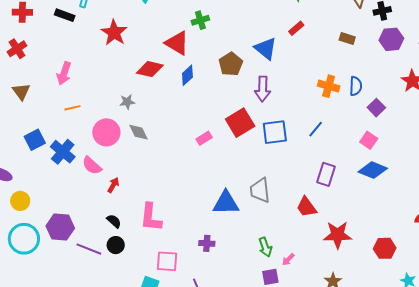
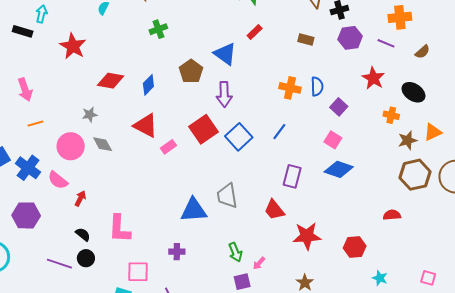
red triangle: (177, 43) -> (146, 126), moved
pink arrow: (64, 73) -> (25, 90), turned -35
blue square: (275, 132) -> (239, 137), turned -32
purple hexagon: (60, 227) -> (26, 215), moved

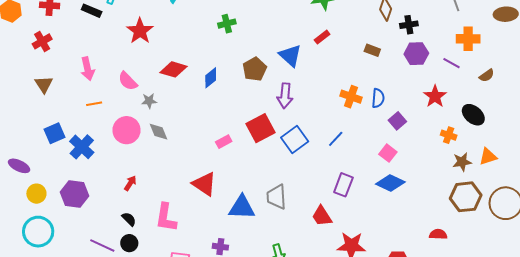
red triangle: (146, 126) -> (204, 184), moved
pink semicircle: (58, 180) -> (128, 81), moved

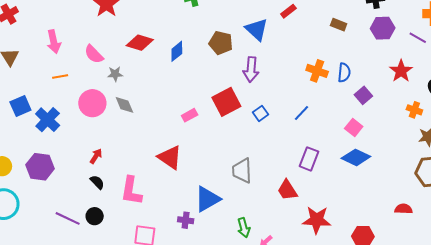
brown pentagon: (255, 69) -> (221, 43), turned -30
blue square: (295, 140) -> (260, 113), size x0.6
blue triangle: (242, 207) -> (207, 199), moved, turned -32
black semicircle: (129, 219) -> (97, 182), moved

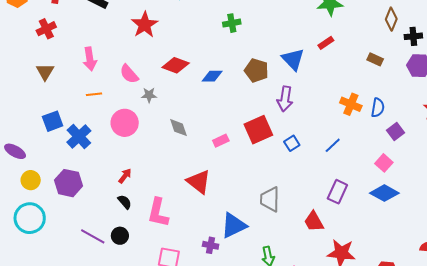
blue diamond: (177, 51) -> (212, 76), turned 35
gray diamond: (124, 105) -> (178, 128), moved

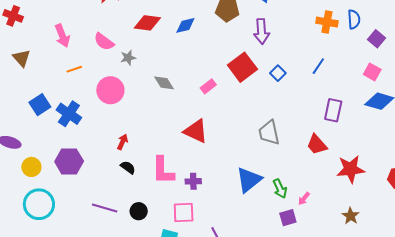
red cross: (46, 29) -> (13, 16), turned -30
blue triangle: (234, 225) -> (249, 180), moved
black circle: (120, 236) -> (139, 211), moved
purple cross: (211, 245) -> (193, 181), moved

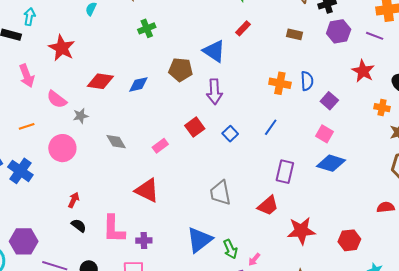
pink arrow: (62, 36) -> (27, 76), moved
red square: (242, 67) -> (195, 127), size x0.7
red trapezoid: (317, 145) -> (268, 206), turned -90
purple hexagon: (69, 161) -> (24, 241), moved

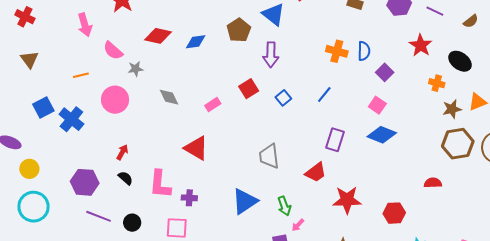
brown pentagon: (181, 70) -> (239, 30), turned 30
purple hexagon: (24, 241) -> (85, 182), moved
green arrow: (230, 249) -> (284, 206), moved

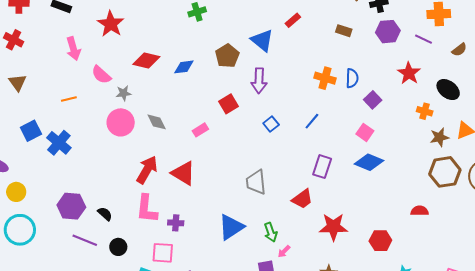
red square: (249, 89) -> (229, 104), moved
pink circle: (115, 100) -> (121, 122), moved
red arrow: (122, 152) -> (147, 170), moved, size x1.8
black semicircle: (125, 178) -> (105, 214), moved

